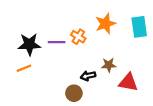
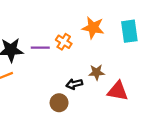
orange star: (105, 24) -> (93, 28), turned 30

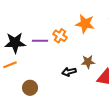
brown circle: (59, 103) -> (30, 88), moved

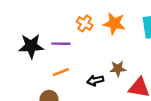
orange cross: (60, 36) -> (85, 23), moved
orange line: (10, 65) -> (61, 72), moved

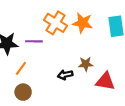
orange cross: (85, 23) -> (56, 23), size x1.5
orange line: (61, 72) -> (21, 68), moved, turned -32

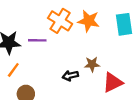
orange line: (21, 68) -> (13, 70), moved
red triangle: (105, 81) -> (113, 83), turned -36

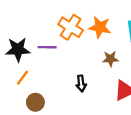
brown star: (92, 64) -> (110, 59), moved
black arrow: (70, 76) -> (81, 84), turned -84

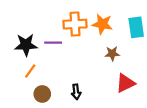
orange cross: (71, 27) -> (75, 24), turned -35
black arrow: (81, 84) -> (76, 92), moved

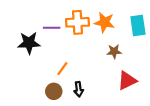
purple line: (53, 43) -> (52, 28), moved
orange line: (30, 71) -> (62, 69), moved
brown circle: (42, 94) -> (54, 91), moved

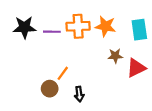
black star: (29, 43) -> (24, 27), moved
red triangle: (127, 81) -> (136, 68), moved
brown circle: (54, 91) -> (50, 89), moved

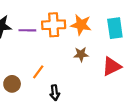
brown star: (115, 56) -> (81, 54), moved
brown circle: (50, 89) -> (12, 84), moved

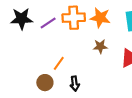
purple line: (27, 30) -> (48, 23), turned -35
brown circle: (12, 84) -> (45, 83), moved

